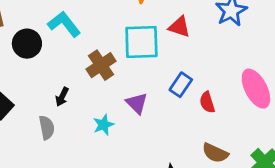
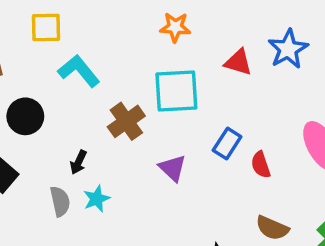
red triangle: (179, 27) -> (238, 62), moved
black circle: (27, 44) -> (25, 116), moved
cyan star: (104, 125) -> (97, 199), moved

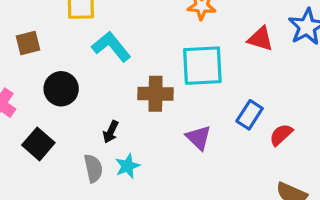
brown cross: (126, 121) -> (156, 94), turned 36
red semicircle: (261, 165) -> (281, 135), turned 65

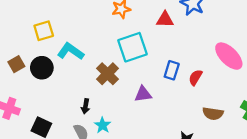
black circle: (61, 89) -> (42, 68), moved
brown cross: (156, 94) -> (107, 74), turned -30
purple triangle: (199, 138) -> (143, 94), turned -36

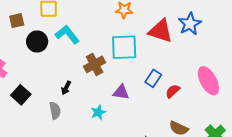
red triangle: (165, 20) -> (161, 31), size x1.5
brown square: (16, 64) -> (17, 21), moved
cyan star: (103, 125) -> (98, 112), moved

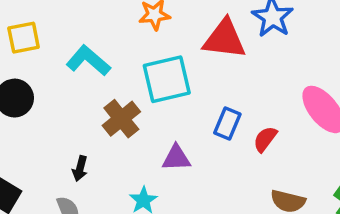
cyan L-shape: (67, 34) -> (88, 61), moved

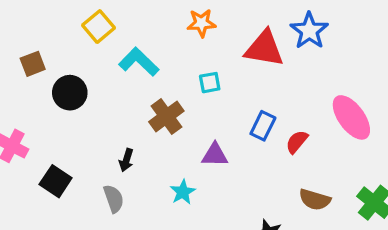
yellow square: (24, 38) -> (98, 27), moved, turned -32
cyan square: (167, 79) -> (210, 83), size x0.5

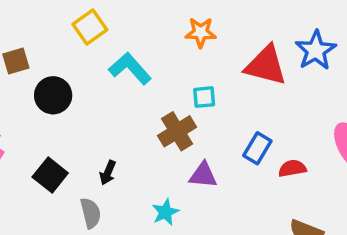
brown cross: (166, 116) -> (177, 131), moved
red semicircle: (297, 142) -> (292, 168), turned 35
black square: (56, 181) -> (50, 175), moved

